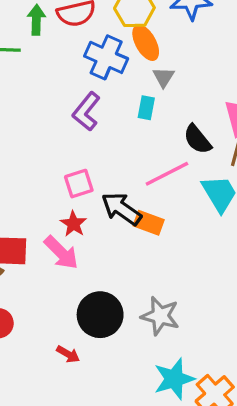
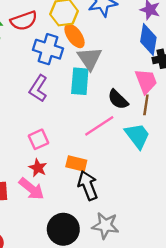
gray triangle: (164, 77) -> (90, 59), size x1.6
cyan rectangle: (146, 108) -> (80, 81), size x1.6
black arrow: (121, 209) -> (88, 185), moved, turned 40
orange rectangle: (149, 223) -> (76, 163), moved

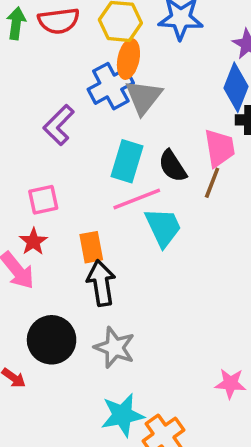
orange ellipse: (74, 36) -> (128, 59), turned 35
blue cross: (48, 49) -> (111, 86), moved, turned 32
cyan rectangle: (80, 81) -> (127, 161), moved
cyan trapezoid: (137, 136) -> (163, 227), moved
orange rectangle: (76, 163) -> (91, 247), turned 54

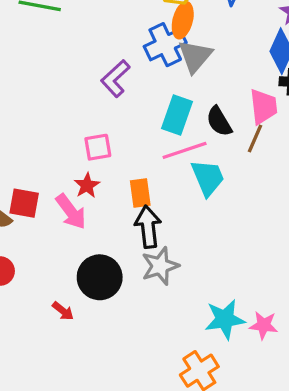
gray star: (115, 348) -> (160, 266), moved, turned 30
cyan star: (122, 415) -> (225, 319), moved

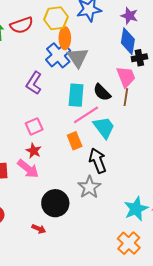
orange rectangle: (140, 193) -> (75, 141), moved
black arrow: (148, 227) -> (98, 161), moved

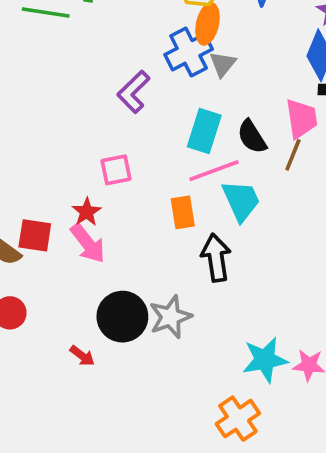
gray triangle: (78, 58) -> (223, 64), size x0.7
red star: (34, 151) -> (87, 212), moved
gray star: (89, 187) -> (170, 317), moved

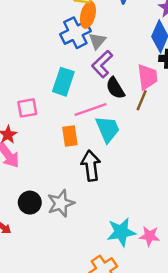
purple L-shape: (133, 92) -> (102, 64), moved
cyan rectangle: (204, 131) -> (63, 82), moved
black circle: (122, 317) -> (30, 203), size x0.7

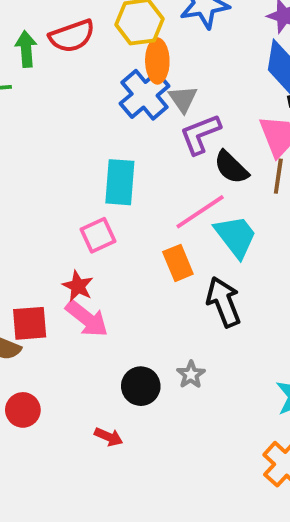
purple L-shape: (102, 64) -> (200, 134), turned 36
cyan rectangle: (63, 82) -> (120, 182), moved
gray star: (61, 203) -> (191, 375), size x0.6

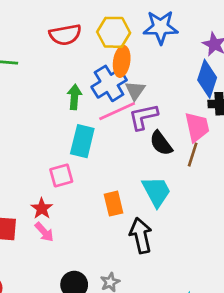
green arrow: (26, 49) -> (74, 97), moved
pink line: (200, 212) -> (117, 111), moved
pink arrow: (87, 319) -> (44, 232), size x0.7

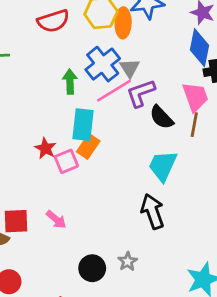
orange ellipse: (122, 61) -> (123, 23), moved
cyan trapezoid: (156, 191) -> (163, 166), turned -120
orange rectangle: (114, 204) -> (88, 146), moved, turned 55
red star: (42, 208) -> (45, 148), moved

